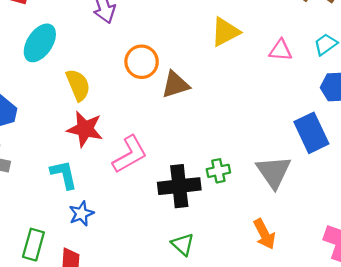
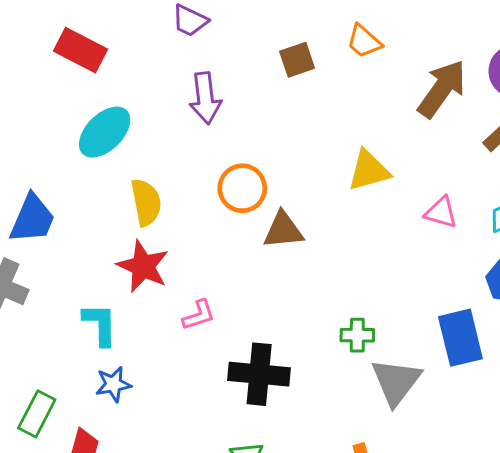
pink L-shape: (130, 154) -> (199, 315), size x0.6
green cross: (218, 171) -> (357, 335), moved

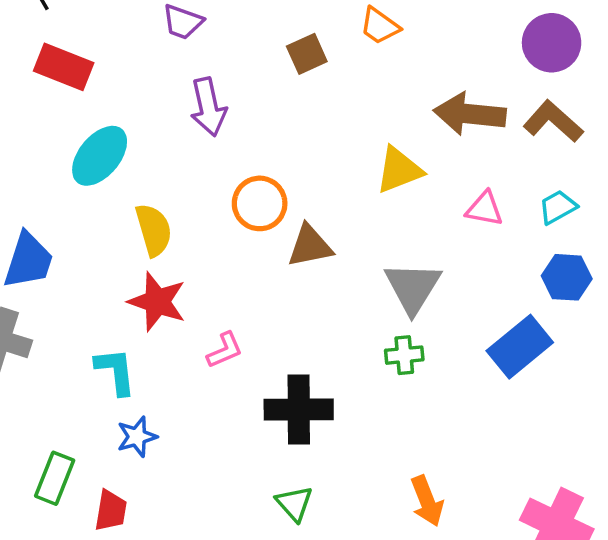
brown arrow: (442, 89) -> (470, 114), moved, turned -114
blue rectangle: (460, 338) -> (520, 347), turned 70
gray triangle: (396, 382) -> (413, 287), moved

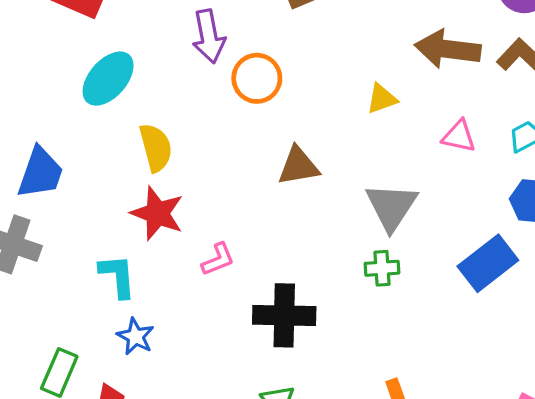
yellow triangle: (399, 170) -> (382, 99), size x0.7
orange circle: (260, 203) -> (257, 78), moved
blue star: (137, 437) -> (136, 336), turned -30

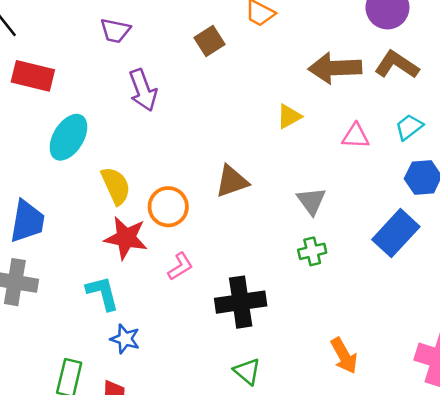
orange circle: (257, 78) -> (168, 207), moved
gray triangle: (391, 207) -> (311, 201), size x0.7

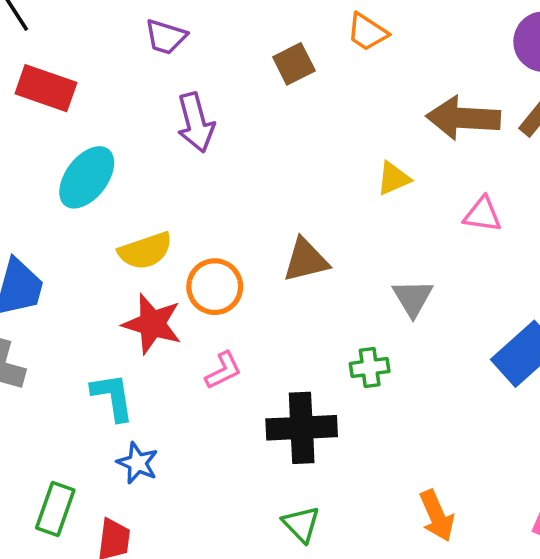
yellow semicircle: (116, 186) -> (145, 251), turned 90
green cross: (312, 251) -> (370, 367), moved

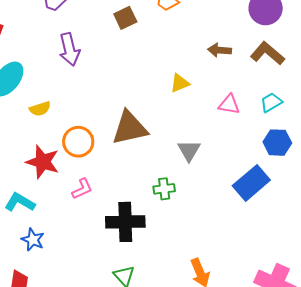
brown arrow: (463, 118) -> (220, 50), size x0.6
yellow semicircle: (145, 251) -> (40, 109), moved, size x0.7
brown triangle: (306, 260) -> (130, 128), size x1.4
cyan L-shape: (113, 397) -> (20, 202), turned -52

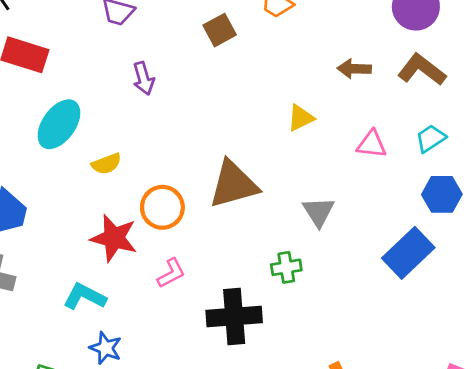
purple arrow: (69, 49) -> (144, 78), size x0.7

